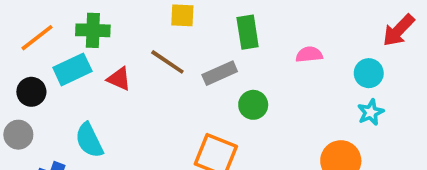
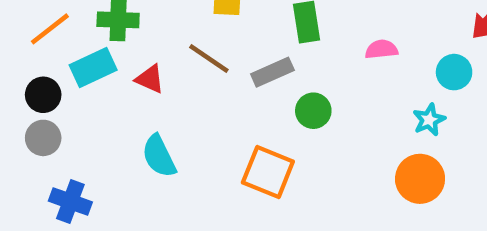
cyan star: (371, 112) -> (429, 120), moved
gray circle: (18, 135) -> (43, 138), moved
cyan semicircle: (89, 140) -> (159, 156), moved

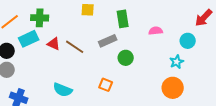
brown line: (209, 58) -> (75, 47), moved
cyan semicircle: (159, 156) -> (63, 90), moved, turned -42
orange square: (268, 172) -> (106, 85), size x0.6

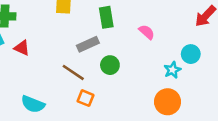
pink semicircle: (156, 31) -> (147, 32), turned 48
cyan circle: (188, 41) -> (191, 54), moved
brown line: (75, 47) -> (73, 72), moved

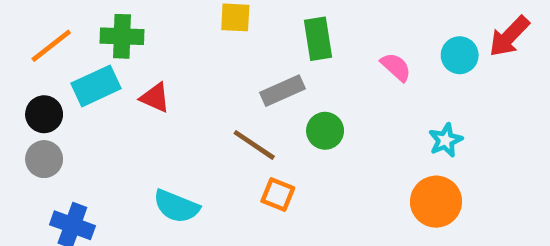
cyan circle: (191, 54) -> (460, 55), moved

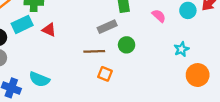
brown line: (254, 145) -> (94, 51), turned -36
orange circle: (436, 202) -> (198, 75), moved
cyan semicircle: (176, 206) -> (39, 79), moved

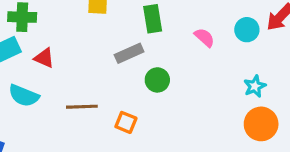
cyan star: (181, 49) -> (255, 86), moved
brown line: (94, 51) -> (82, 107), moved
cyan semicircle: (39, 79) -> (24, 96), moved

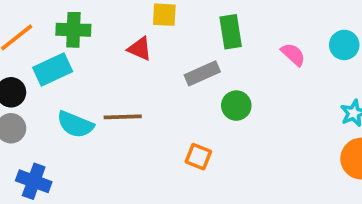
red triangle: (44, 58) -> (140, 49), moved
brown line: (82, 107) -> (123, 117), moved

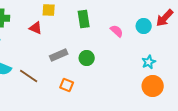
gray rectangle: (202, 73) -> (59, 55), moved
brown line: (123, 117) -> (29, 76), moved, turned 36

